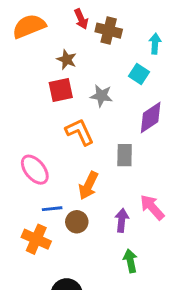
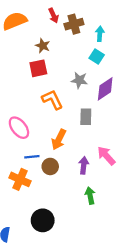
brown cross: (109, 31) -> (74, 24), turned -30
cyan arrow: (155, 44) -> (100, 34), moved
gray star: (101, 96) -> (79, 80), moved

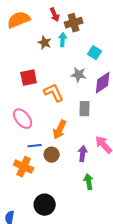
cyan arrow: (100, 34) -> (63, 40), moved
red square: (38, 68) -> (29, 78), moved

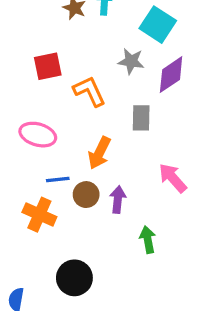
cyan square: (95, 53) -> (158, 25), size x1.5
pink ellipse: (23, 119) -> (38, 135), turned -35
purple arrow: (83, 154) -> (118, 200), moved

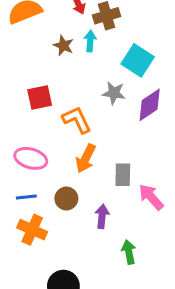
gray rectangle: (141, 118) -> (123, 175), moved
orange arrow: (99, 153) -> (86, 158), moved
blue line: (58, 180) -> (26, 197), moved
brown circle: (86, 195) -> (66, 199), moved

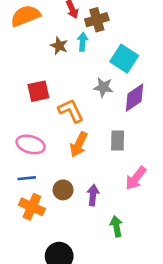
gray rectangle: (123, 175) -> (118, 141), moved
pink arrow: (151, 197) -> (136, 178), turned -100
brown circle: (66, 199) -> (63, 190), moved

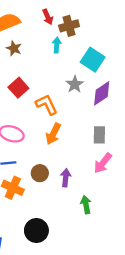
brown star: (59, 46) -> (14, 48), moved
gray star: (103, 87) -> (75, 84), turned 30
red square: (38, 91) -> (18, 88), turned -30
gray rectangle: (118, 141) -> (99, 135), moved

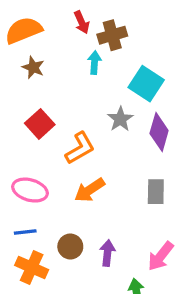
purple diamond: (102, 93) -> (159, 132), turned -40
orange L-shape: (47, 105) -> (80, 148), turned 85
orange arrow: (53, 134) -> (90, 190), turned 30
pink arrow: (103, 163) -> (161, 256), moved

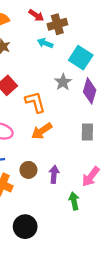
red arrow: (82, 22) -> (36, 15), turned -32
cyan arrow: (95, 63) -> (45, 43), turned -72
orange L-shape: (80, 148) -> (35, 102), turned -75

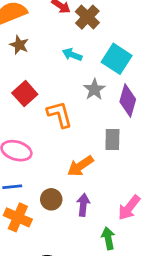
brown cross: (57, 24) -> (87, 17), turned -30
cyan arrow: (45, 43) -> (72, 55), moved
orange arrow: (42, 131) -> (80, 166), moved
gray rectangle: (87, 132) -> (112, 140), moved

